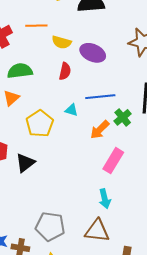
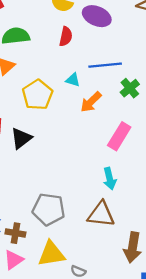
orange arrow: (100, 130) -> (91, 102), moved

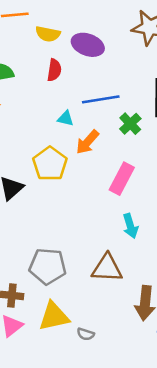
yellow pentagon: (37, 95) -> (50, 164), moved
cyan arrow: (110, 179) -> (130, 226), moved

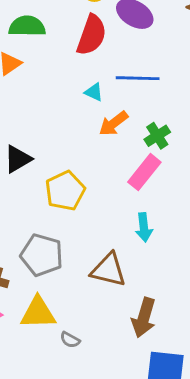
red semicircle: (54, 70) -> (92, 35), size x1.6
green cross: (130, 124) -> (157, 136), moved
yellow pentagon: (50, 164) -> (65, 191), moved

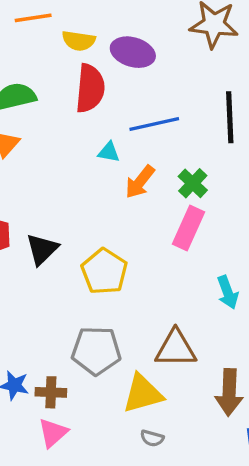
cyan arrow: (144, 227) -> (228, 292), moved
yellow triangle: (38, 313) -> (143, 394), moved

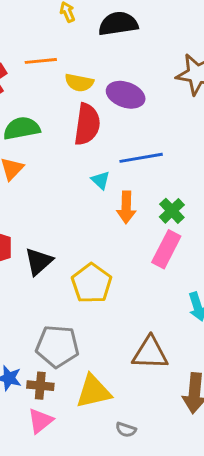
cyan triangle: (109, 152) -> (101, 180), turned 30
orange arrow: (140, 182) -> (126, 207), turned -40
gray pentagon: (96, 351) -> (57, 346), moved
yellow triangle: (143, 394) -> (93, 391), moved

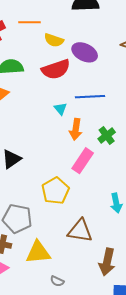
red semicircle: (87, 124) -> (56, 69), turned 56
pink rectangle: (166, 249) -> (83, 161), moved
yellow pentagon: (92, 283) -> (55, 191), moved

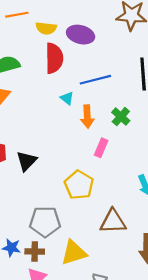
red semicircle: (56, 69) -> (54, 58), turned -60
pink rectangle: (83, 161) -> (101, 148), size x0.7

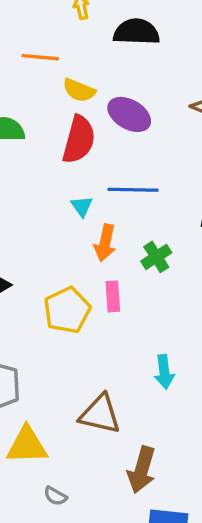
pink rectangle: (101, 148) -> (113, 296), turned -42
yellow pentagon: (79, 185) -> (67, 310), moved

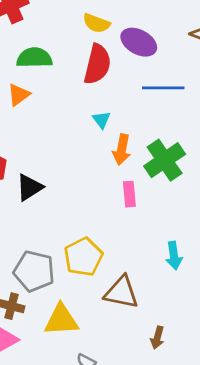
blue line: (133, 190) -> (163, 88), moved
green cross: (156, 257) -> (165, 160), size x1.6
yellow pentagon: (67, 310) -> (83, 257), moved
brown arrow: (142, 470) -> (157, 338), size x0.6

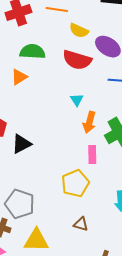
red semicircle: (97, 64) -> (77, 60), turned 88
yellow pentagon: (83, 257) -> (75, 183), moved
brown triangle: (121, 292) -> (81, 224), size x0.6

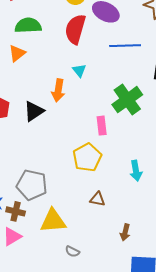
red semicircle: (77, 60) -> (75, 29), turned 96
orange arrow: (89, 122) -> (58, 90), moved
black triangle: (21, 144) -> (34, 111), moved

